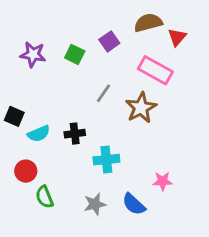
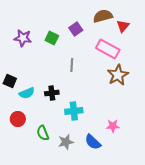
gray line: (104, 93) -> (72, 65), turned -32
brown star: (141, 108) -> (118, 75), moved
green semicircle: (44, 197) -> (43, 133), moved

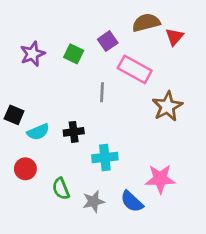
purple star: (23, 38) -> (32, 54), turned -30
pink rectangle: (108, 49) -> (135, 69), moved
pink star: (113, 126) -> (160, 179), size x1.5

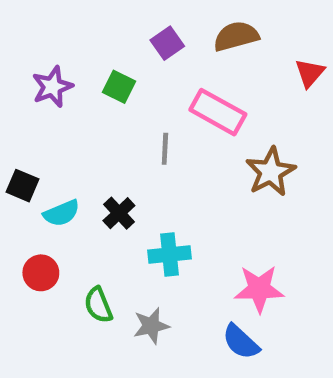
red triangle: (174, 37) -> (310, 73), moved
purple square: (108, 41) -> (167, 43), moved
black cross: (74, 132) -> (119, 213), turned -36
blue semicircle: (132, 201) -> (241, 342), moved

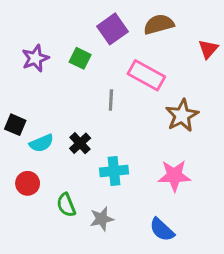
purple square: (167, 43) -> (112, 29), size x1.4
pink star: (259, 289) -> (174, 176), moved

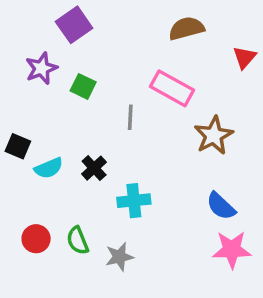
purple square: (112, 29) -> (74, 25), moved
green square: (80, 58) -> (83, 86), moved
pink star: (174, 176) -> (232, 250), moved
red circle: (28, 183) -> (36, 239), moved
blue semicircle: (162, 230) -> (221, 206), moved

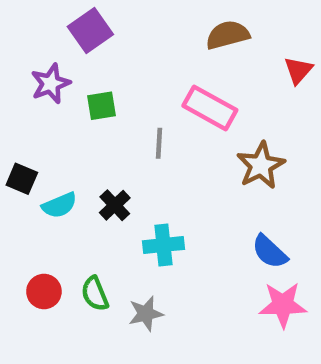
green square: (83, 86) -> (101, 106), turned -35

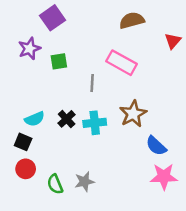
brown star: (261, 165) -> (133, 114), moved
black square: (22, 179) -> (23, 142), moved
cyan cross: (163, 245) -> (95, 123), moved
green semicircle: (95, 294) -> (55, 184), moved

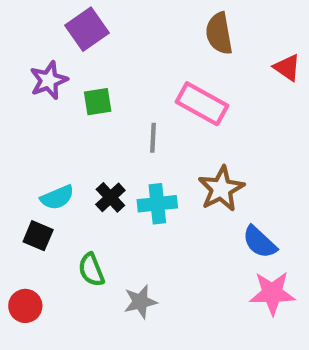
brown semicircle: (132, 20) -> (219, 33), turned -85
red triangle: (173, 41) -> (287, 67), turned -36
red circle: (26, 169) -> (25, 306), moved
green semicircle: (55, 184) -> (91, 270), moved

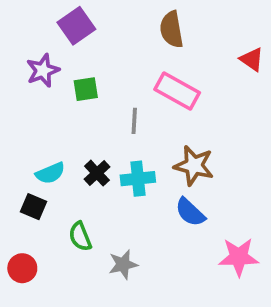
brown semicircle: (219, 33) -> (172, 29), moved
brown star: (221, 189) -> (194, 166), turned -30
blue semicircle: (259, 242) -> (190, 212), moved

